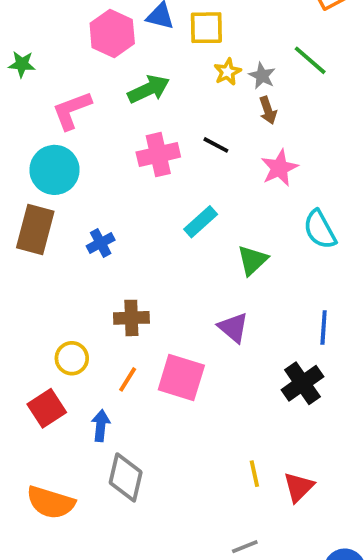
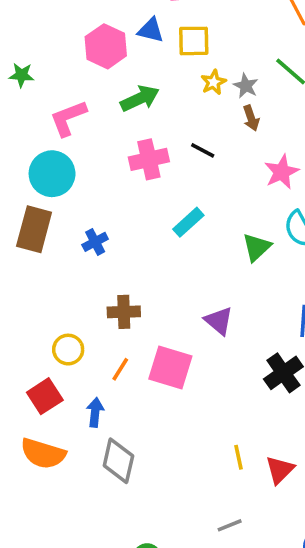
pink star: (279, 168) -> (282, 172), moved
green triangle: (252, 260) -> (257, 247), moved
orange semicircle: (51, 502) -> (43, 454), moved

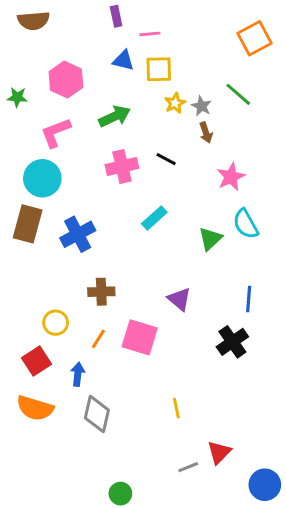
pink hexagon: (106, 46) -> (66, 80), moved
blue cross: (95, 242) -> (78, 234), size x1.6
yellow line: (239, 457) -> (176, 408), moved
red triangle: (280, 470) -> (219, 452), moved

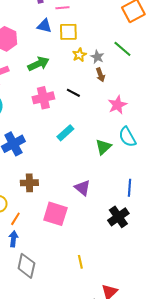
orange line: (98, 339) -> (15, 219), moved

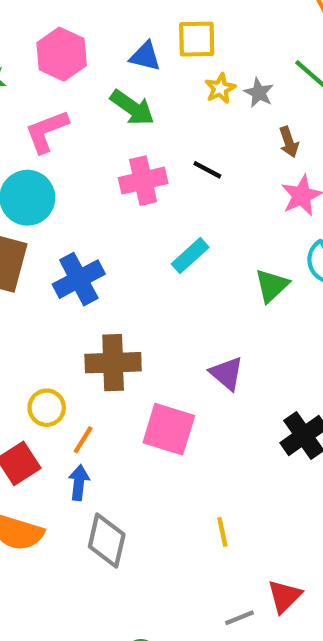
blue triangle: (44, 26) -> (145, 56), moved
green arrow: (38, 64) -> (132, 108), turned 60
brown arrow: (100, 75) -> (289, 142), moved
brown cross: (29, 183) -> (113, 363), size x1.4

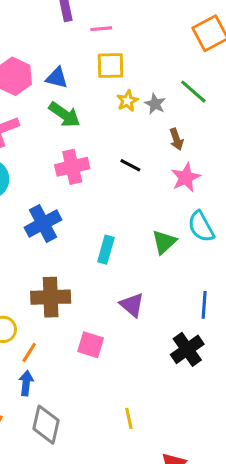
blue triangle: (145, 56) -> (57, 78), moved
black line: (207, 170) -> (130, 165), moved
cyan rectangle: (190, 256) -> (106, 250), moved, turned -32
blue cross: (79, 279) -> (43, 224), moved
pink square: (169, 429) -> (91, 345), size x0.7

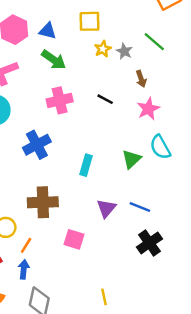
purple triangle: (132, 305) -> (106, 208), turned 30
blue line: (204, 305) -> (140, 207), moved, turned -72

